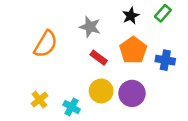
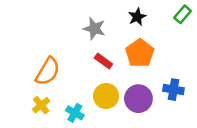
green rectangle: (163, 13) -> (183, 14), moved
orange semicircle: (46, 44) -> (48, 71), moved
blue cross: (165, 60) -> (173, 90), moved

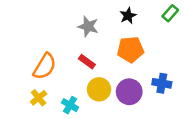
orange pentagon: (140, 53) -> (130, 49), turned 30
red rectangle: (103, 61) -> (87, 62), moved

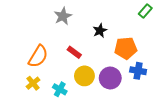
black star: (128, 16) -> (100, 31), moved
gray star: (88, 26) -> (63, 16), moved, turned 30
orange pentagon: (130, 49) -> (126, 48), moved

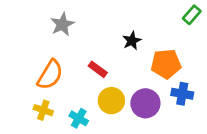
gray star: (63, 16) -> (62, 24), moved
yellow cross: (33, 83) -> (43, 110), turned -32

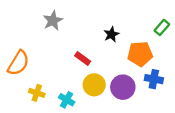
green rectangle: (192, 15) -> (162, 27), moved
orange semicircle: (50, 75) -> (18, 63), moved

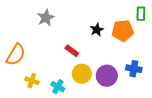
green rectangle: (162, 27) -> (141, 14), moved, turned -40
orange pentagon: (140, 54) -> (123, 31), moved

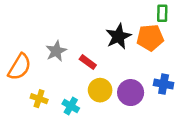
green rectangle: (141, 14) -> (162, 13), moved
gray star: (46, 18) -> (56, 51), moved
black star: (97, 30) -> (118, 36), size x1.5

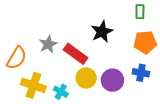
orange pentagon: (150, 38) -> (145, 42), moved
red rectangle: (88, 62) -> (76, 54), size x1.6
yellow cross: (39, 99) -> (33, 85), size x1.6

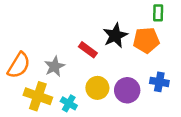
orange pentagon: (145, 42) -> (146, 40), moved
gray star: (48, 44) -> (55, 66), moved
red rectangle: (76, 54) -> (88, 50), moved, size x0.7

